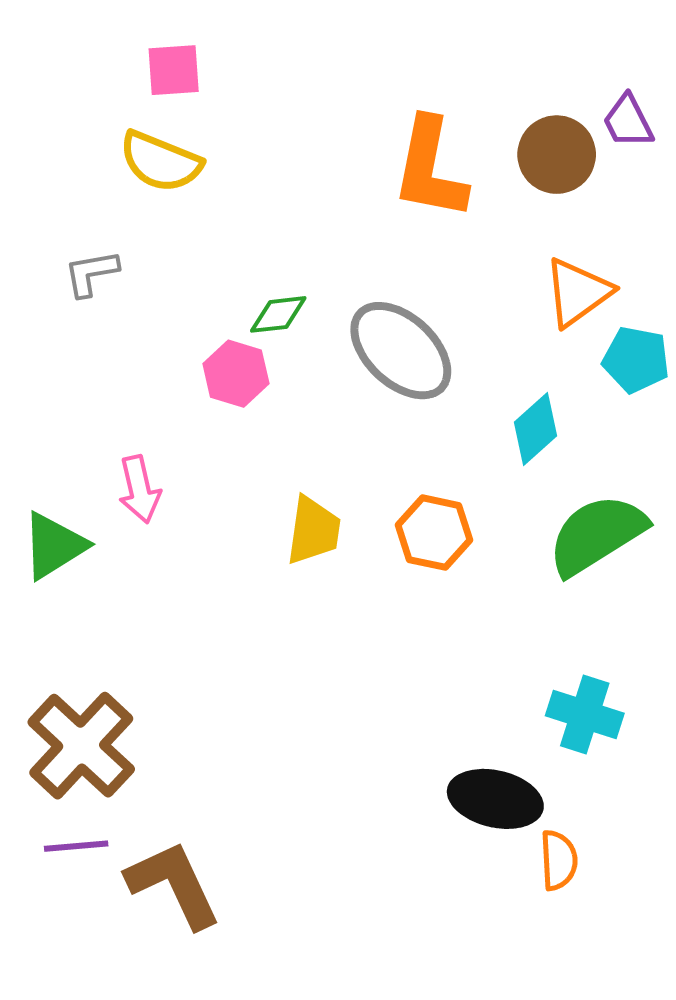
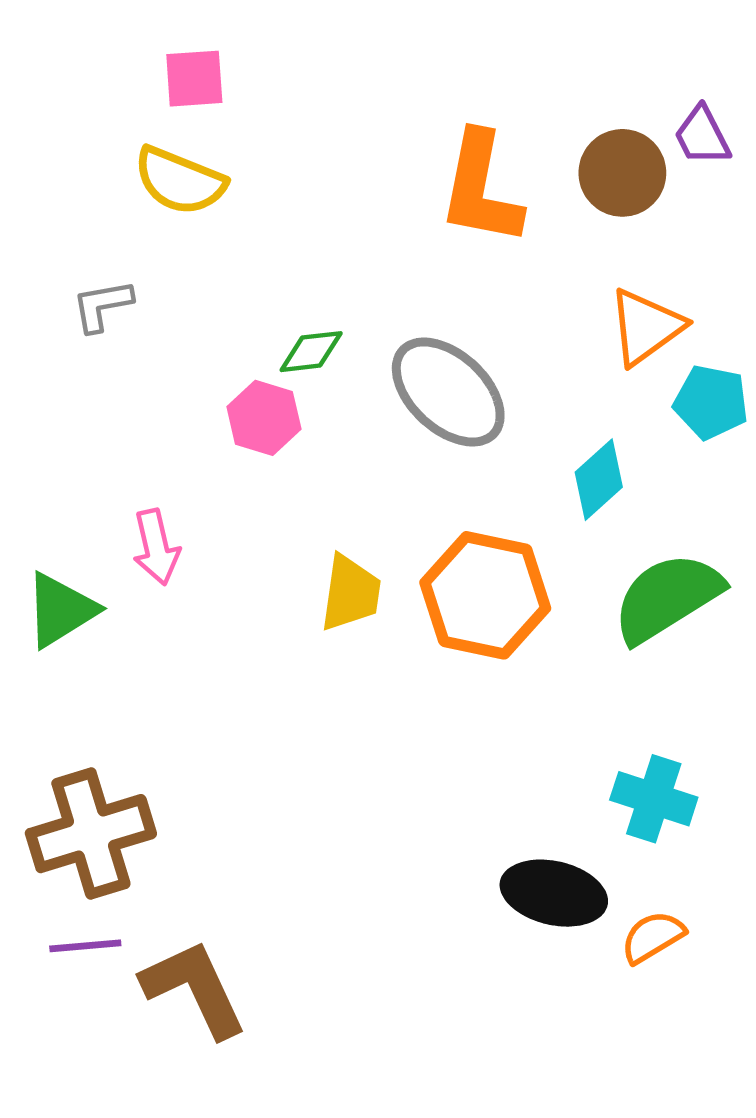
orange hexagon: (434, 533) -> (485, 595), size x1.5
brown cross: (81, 746) -> (91, 834), turned 30
orange semicircle: (559, 860) -> (653, 937), moved, turned -118

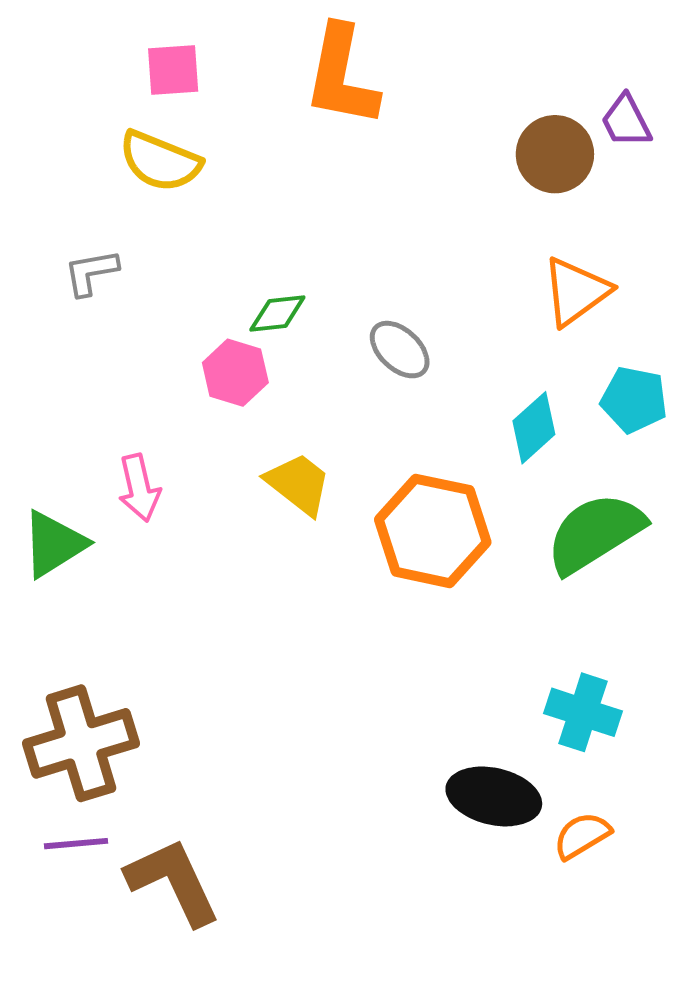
orange L-shape: (481, 189) -> (342, 76), moved
gray ellipse: (448, 392) -> (400, 350), size x0.6
cyan pentagon: (711, 402) -> (634, 400), moved
yellow trapezoid: (350, 593) -> (298, 484), moved, turned -60

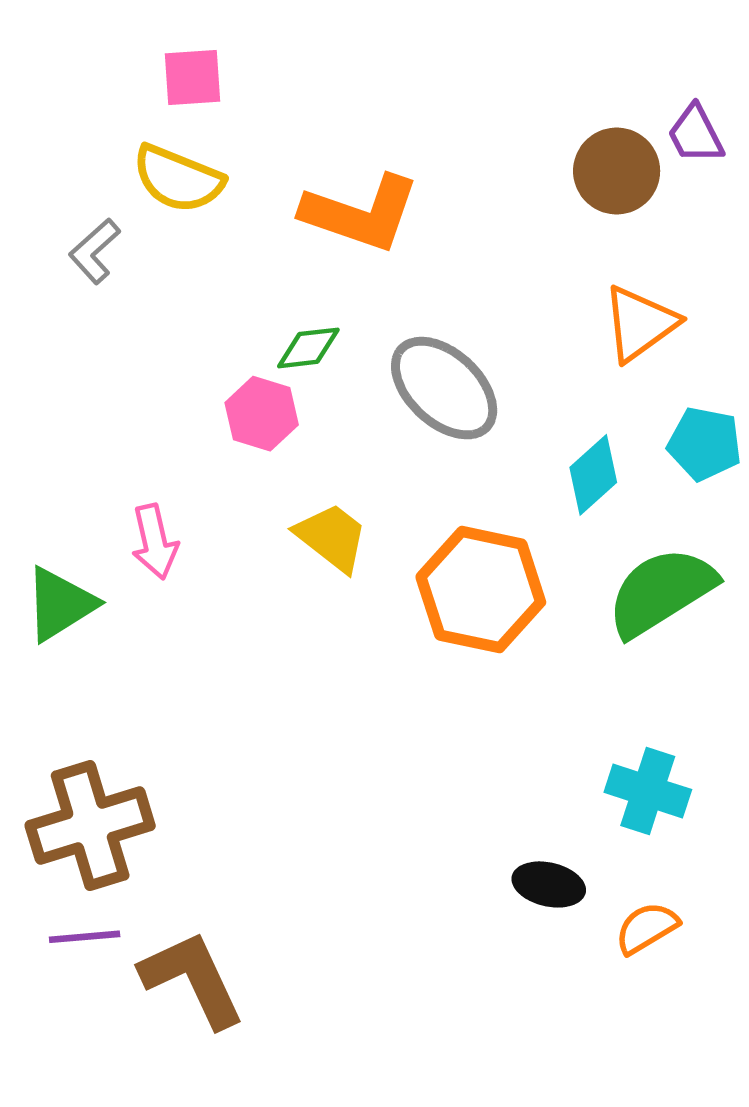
orange L-shape: (342, 76) -> (361, 213), moved, turned -82
gray L-shape: (91, 272) -> (95, 251), moved, turned -32
gray ellipse: (400, 350) -> (444, 388), size x1.6
black ellipse: (494, 796) -> (549, 884), size x0.7

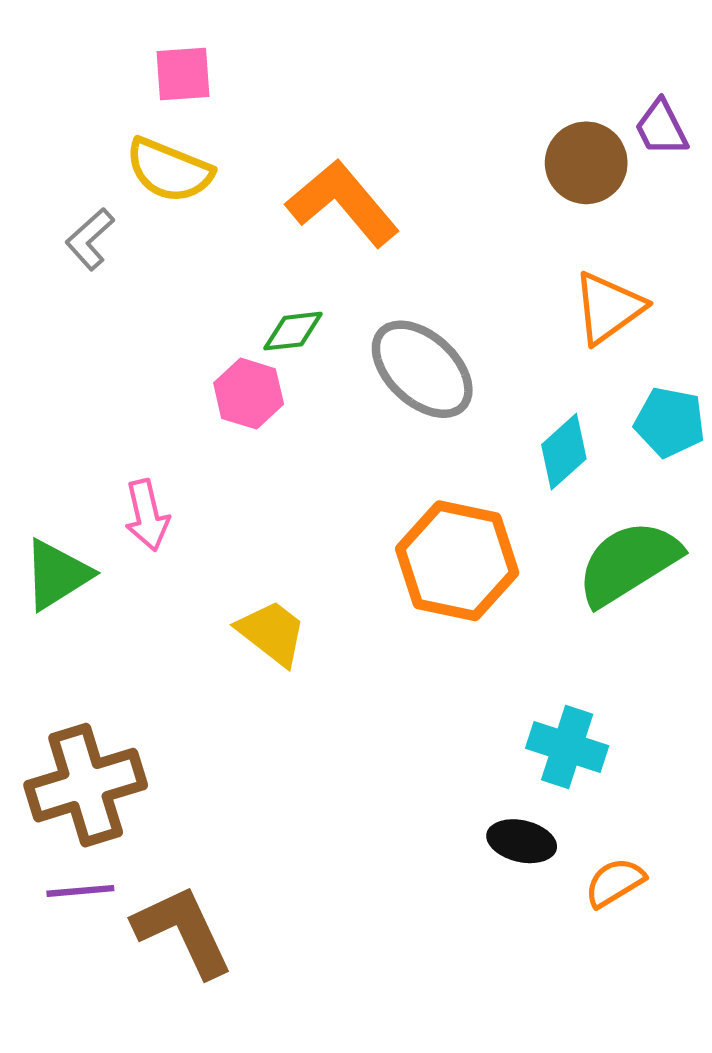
orange L-shape: (361, 213) -> (343, 203), turned -149
yellow trapezoid: (332, 537) -> (272, 633), moved
cyan cross: (648, 791) -> (567, 747), moved

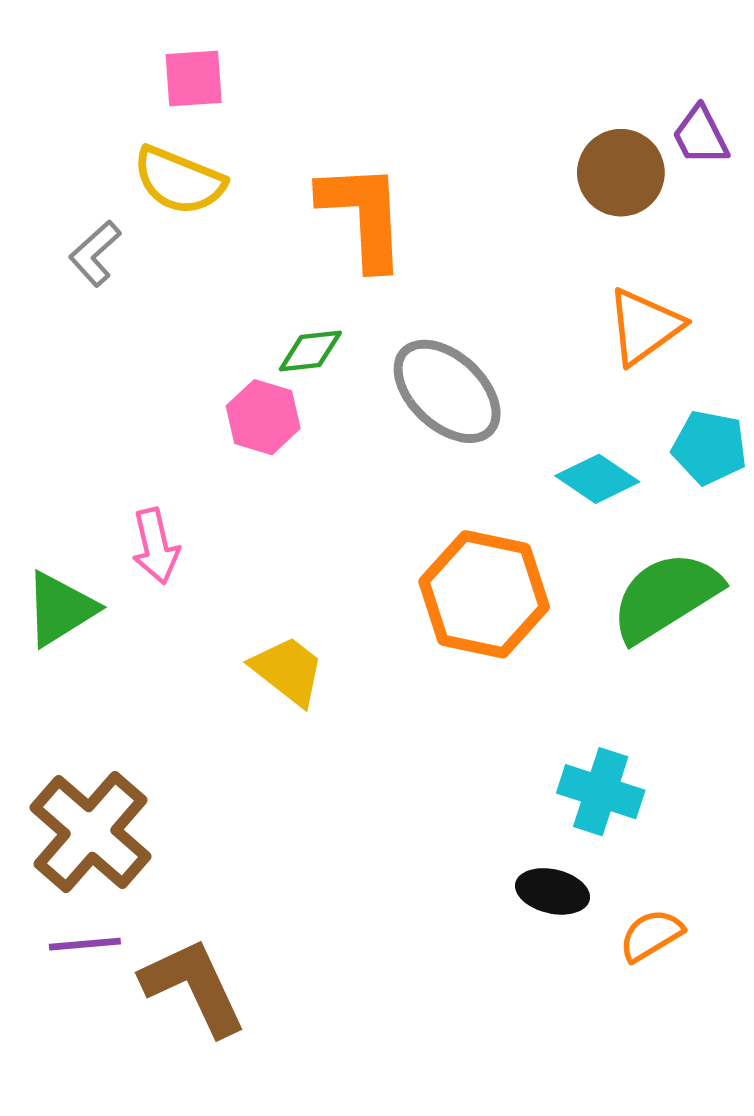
orange L-shape: (343, 203) -> (363, 215), turned 37
cyan diamond: (564, 452) -> (597, 479), turned 76
brown cross: (86, 785) -> (91, 832), turned -32

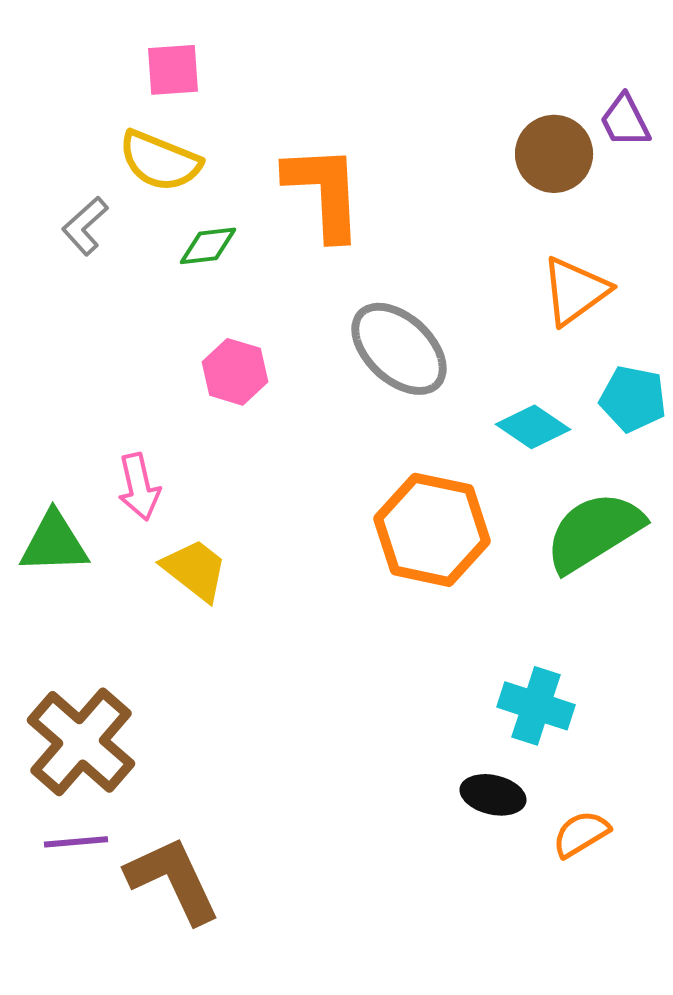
green diamond: (310, 351) -> (208, 246), moved
green triangle: (60, 609) -> (54, 543), turned 30
yellow trapezoid: (288, 671) -> (195, 570), moved

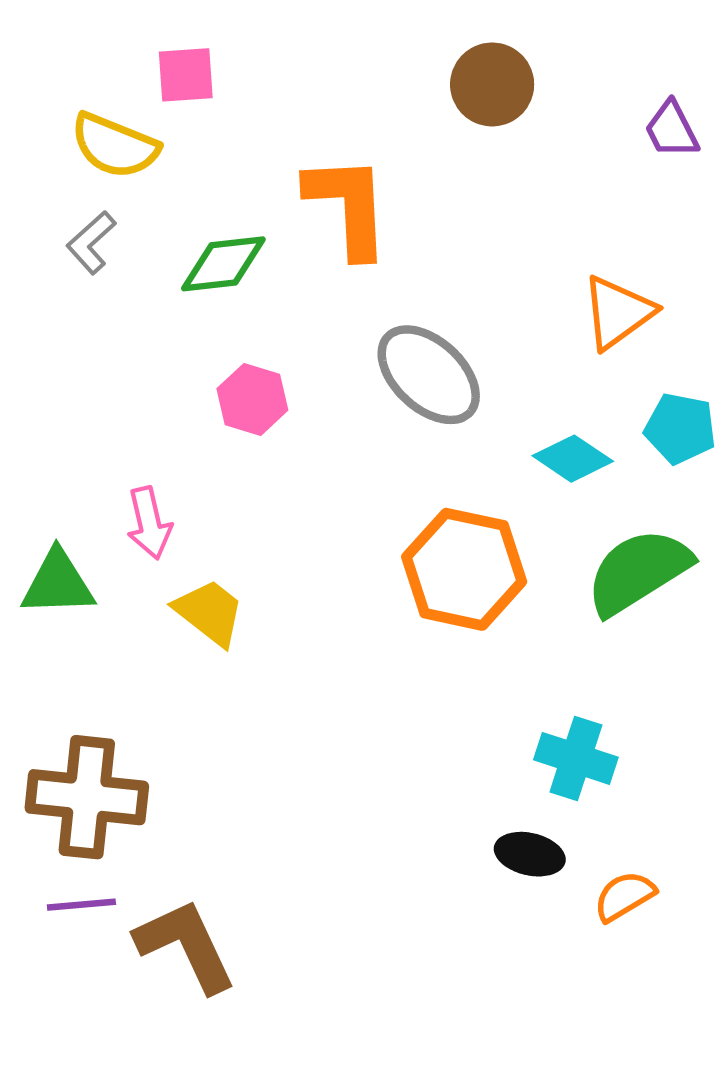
brown circle: (554, 154) -> (492, 84), moved
yellow semicircle: (160, 161) -> (115, 146), moved
green diamond: (208, 246) -> (223, 264), size x1.4
brown cross: (81, 742) -> (87, 797), turned -35

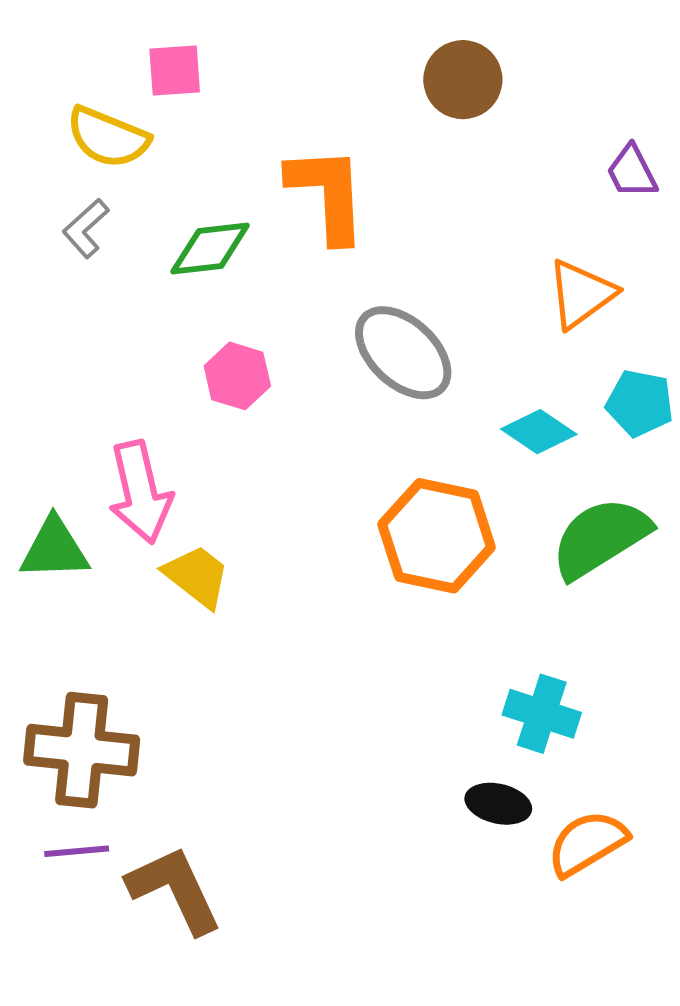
purple trapezoid: (672, 130) -> (632, 172), moved
pink arrow: (149, 523) -> (140, 492), size x1.5
orange semicircle: (624, 896) -> (587, 843), size x1.4

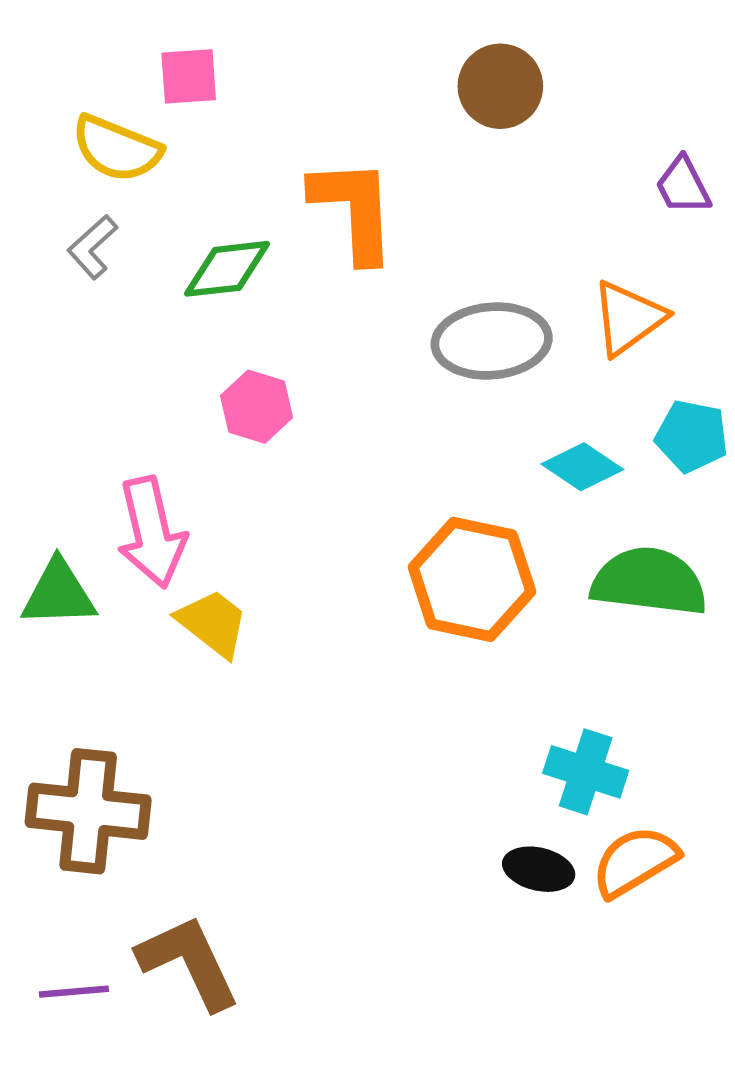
gray ellipse: (403, 353) -> (492, 341), moved, turned -48
green semicircle: (600, 538) -> (649, 582), turned 39
orange semicircle: (587, 843) -> (635, 862), moved
purple line: (77, 851) -> (74, 992), moved

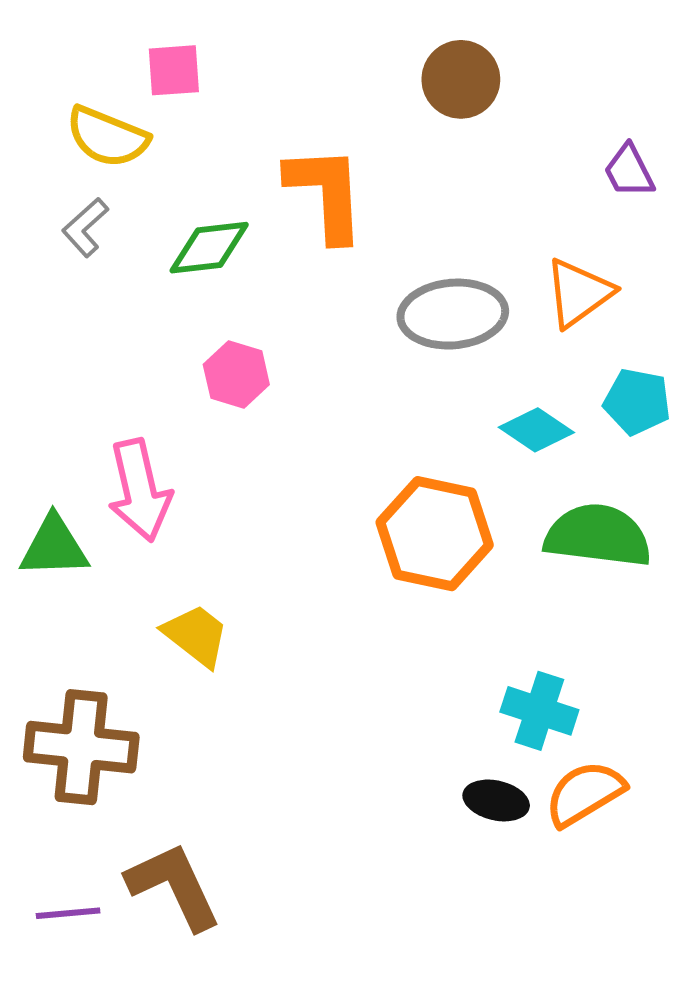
yellow trapezoid: (213, 623) -> (196, 635), moved

